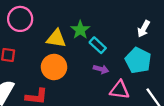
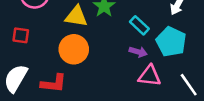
cyan rectangle: (98, 45) -> (139, 25), moved
purple arrow: (101, 69) -> (138, 52), moved

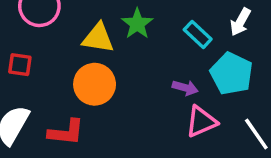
cyan rectangle: (139, 25) -> (198, 34), moved
pink triangle: (150, 76) -> (201, 122), turned -30

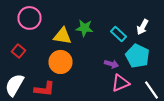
green star: (137, 24) -> (84, 28), turned -30
red square: (20, 65) -> (18, 51), turned 32

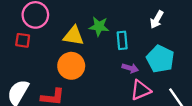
white arrow: (142, 27) -> (157, 20), moved
cyan rectangle: (118, 34) -> (122, 40), moved, turned 42
red square: (18, 51) -> (23, 40), moved, turned -32

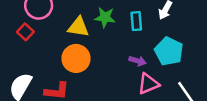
red square: (23, 40) -> (25, 32), turned 35
cyan rectangle: (122, 40) -> (136, 21), moved

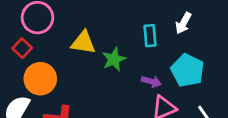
green star: (105, 17) -> (114, 59), moved, turned -30
orange circle: (76, 58) -> (40, 79), moved

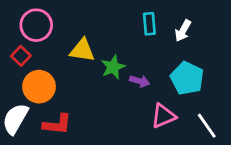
cyan rectangle: (150, 36) -> (149, 24), moved
purple arrow: (151, 81) -> (140, 81), moved

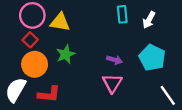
yellow triangle: (82, 50) -> (60, 22), moved
red square: (21, 56) -> (30, 40), moved
green star: (113, 67) -> (66, 54), moved
pink triangle: (163, 116) -> (112, 83), moved, turned -35

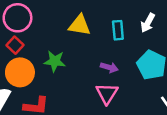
cyan rectangle: (122, 14) -> (118, 30), moved
yellow triangle: (60, 22) -> (80, 25), moved
green star: (66, 54) -> (55, 61), turned 30

